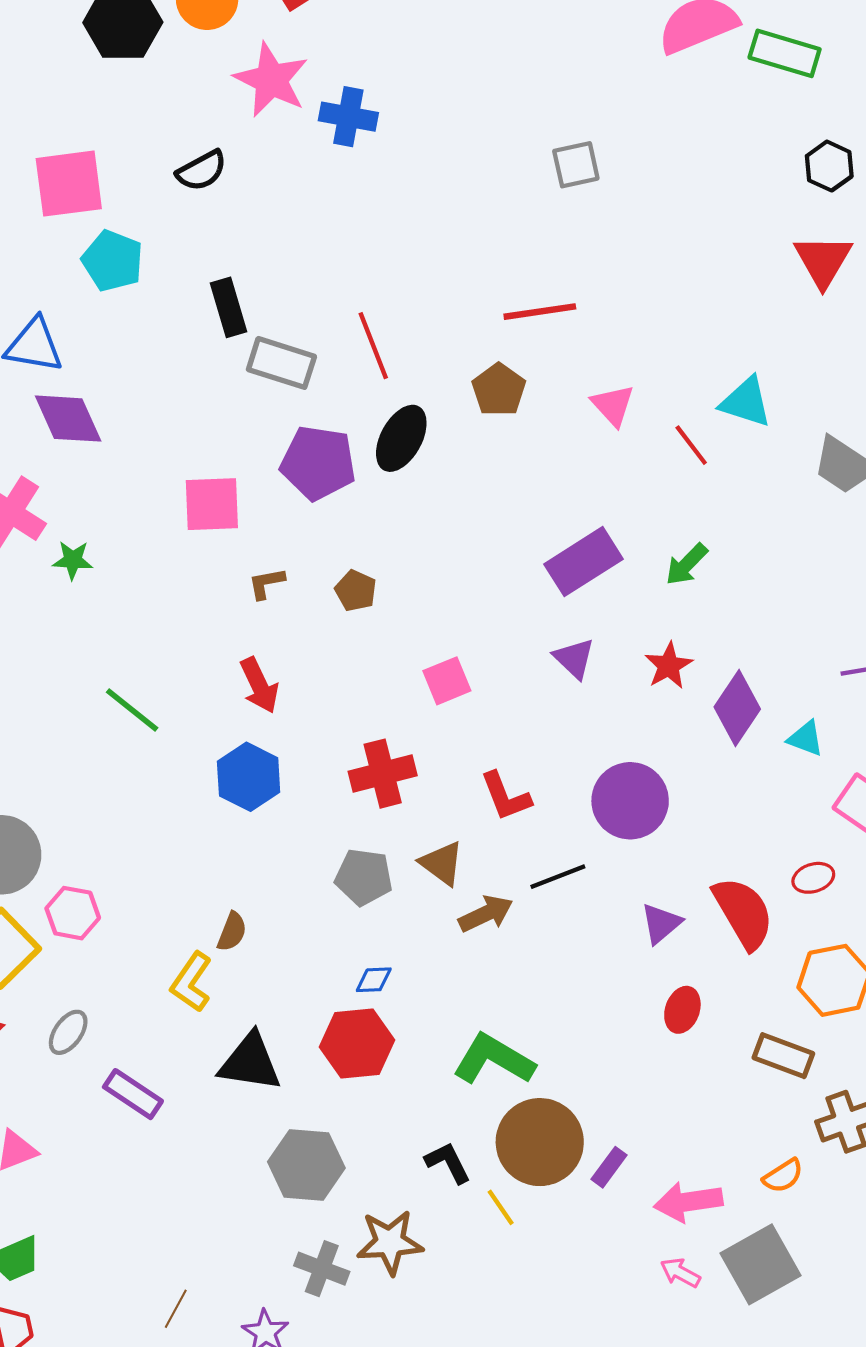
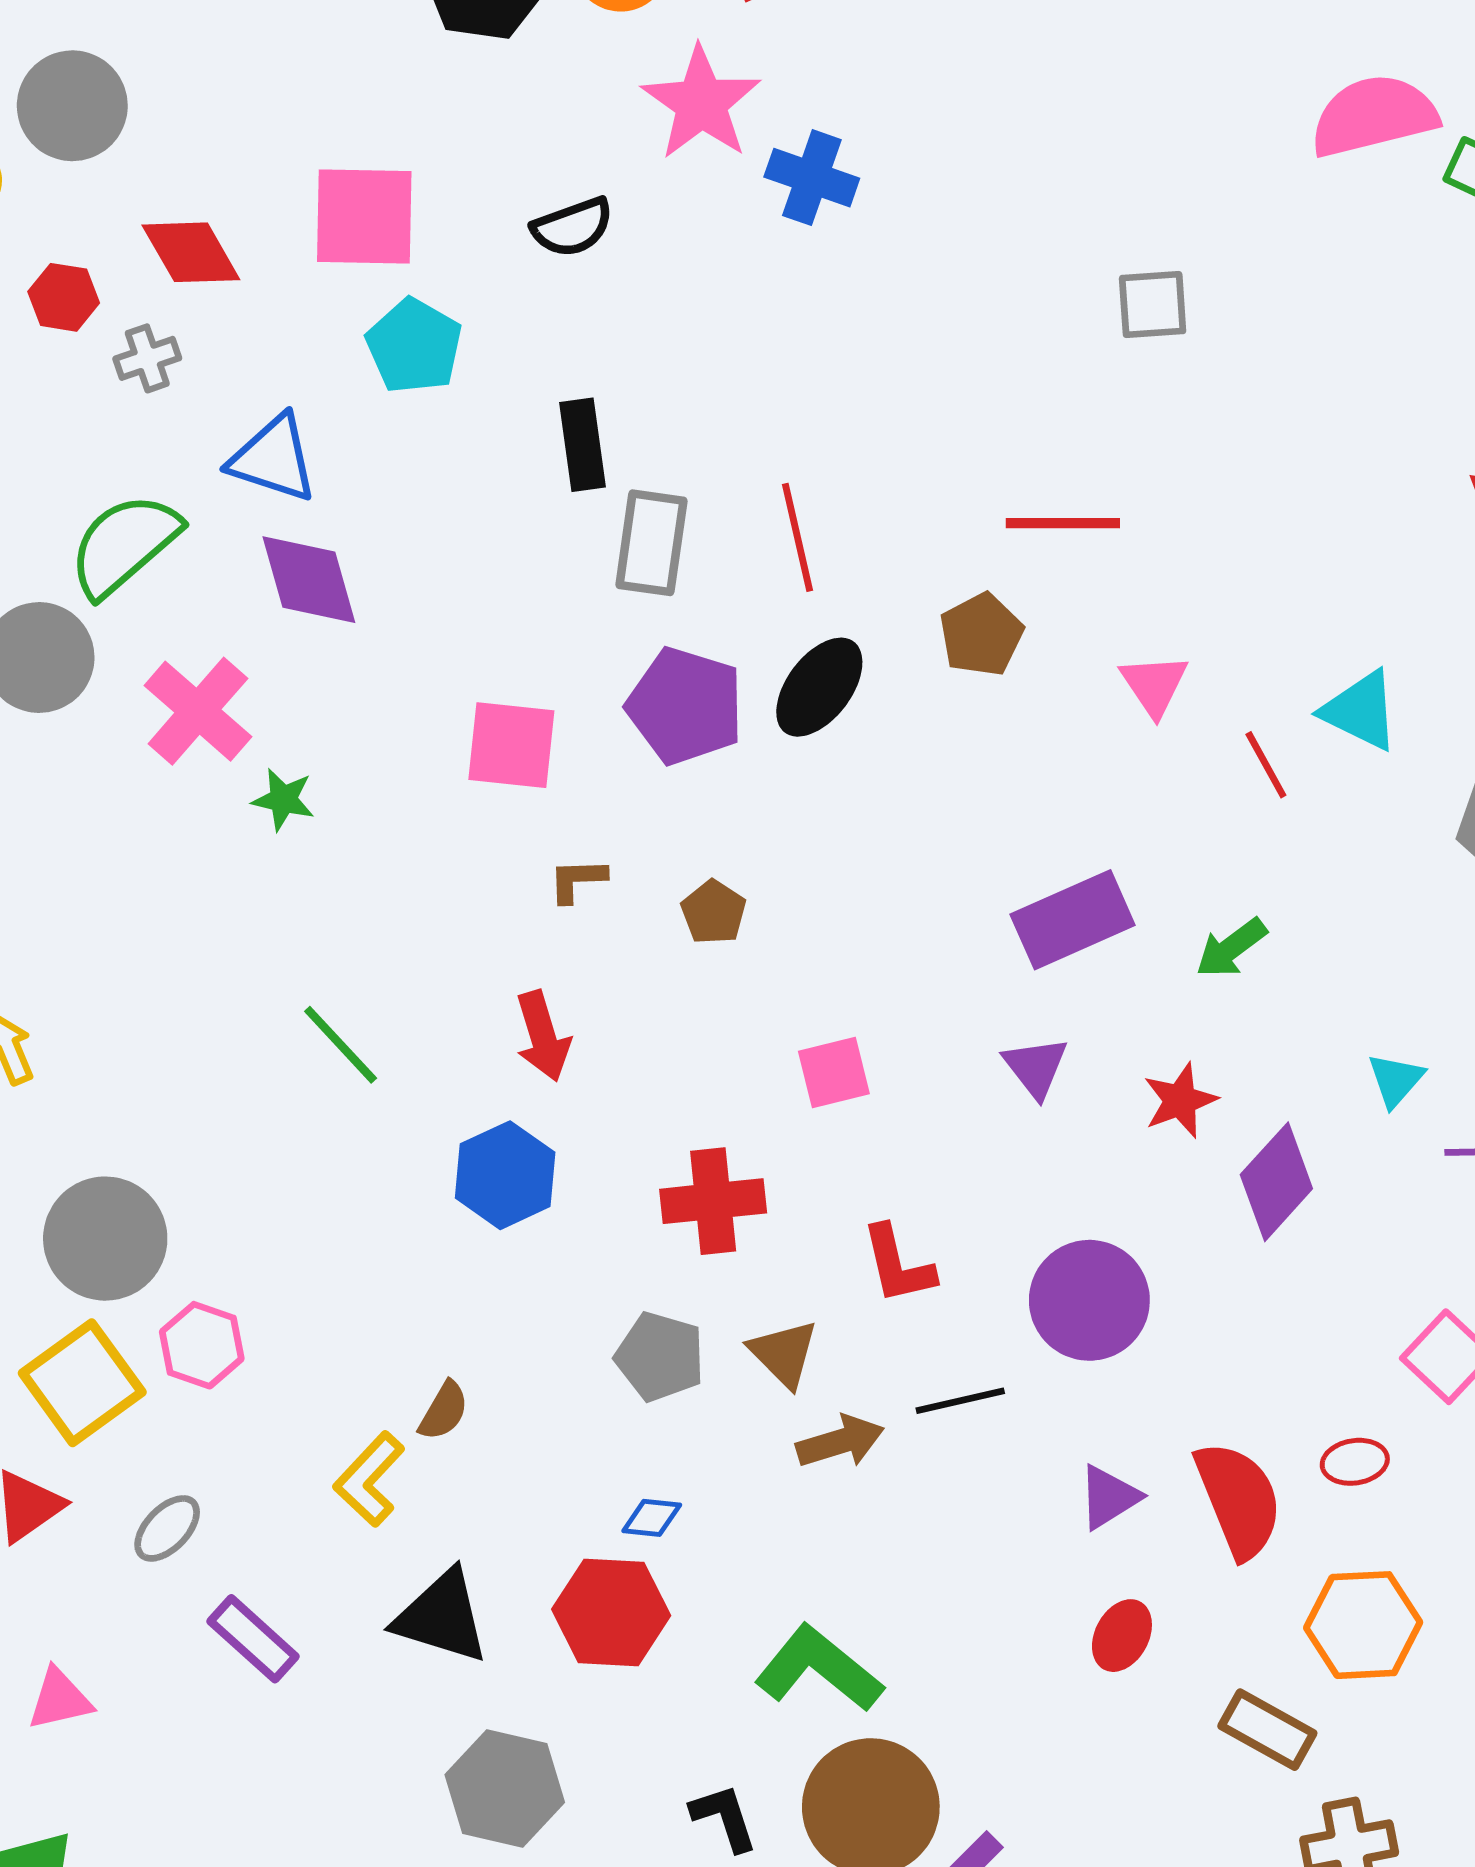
gray rectangle: (281, 363) -> (651, 543), turned 72
cyan triangle: (806, 739) -> (1396, 1080), moved, turned 42

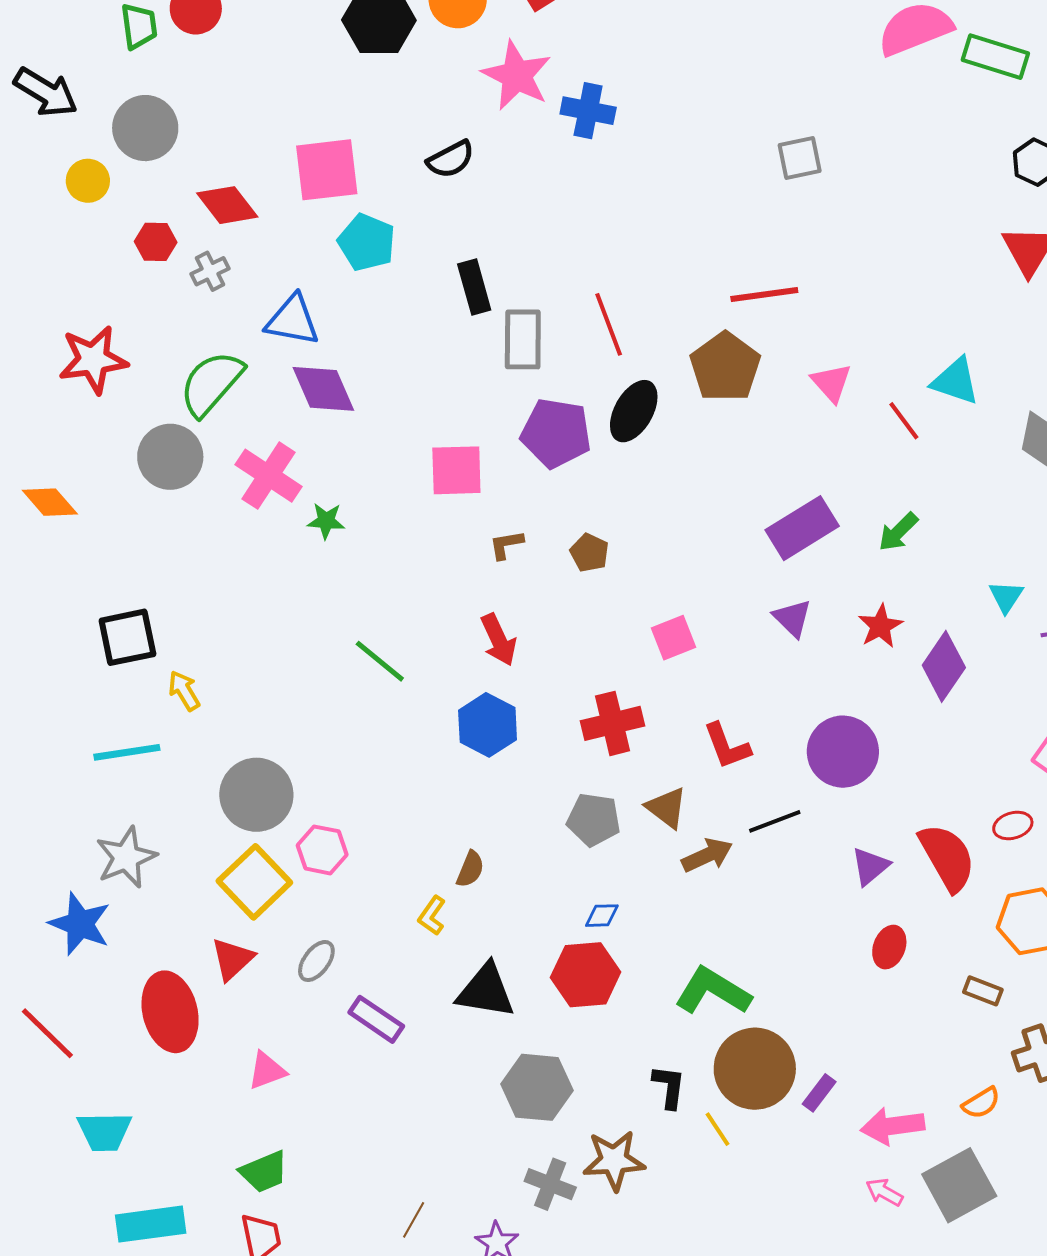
brown pentagon: (981, 635) -> (725, 367), size x1.4
yellow L-shape: (369, 1479) -> (432, 916), size x0.7
brown rectangle: (1267, 1730) -> (983, 991), size x0.7
black L-shape: (724, 1817) -> (669, 1087), turned 33

